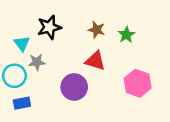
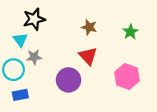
black star: (49, 27) -> (34, 19), moved
green star: (126, 35) -> (130, 32), moved
red triangle: (95, 61) -> (88, 56), turned 30

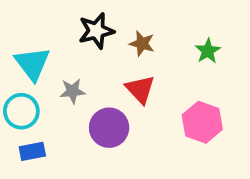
black star: (34, 19) -> (96, 31), moved
cyan triangle: (20, 40) -> (32, 64), size x1.5
gray star: (34, 57) -> (73, 91), moved

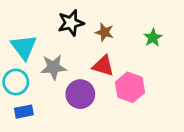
red triangle: (140, 89) -> (103, 66), turned -30
gray star: (73, 91) -> (53, 67), size x1.4
pink hexagon: (202, 122) -> (130, 87), moved

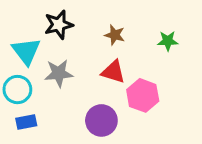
black star: (71, 23) -> (59, 25), moved
green star: (153, 38) -> (168, 41), turned 30
purple circle: (80, 94) -> (101, 120), moved

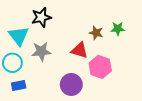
brown star: (115, 35) -> (96, 33), moved

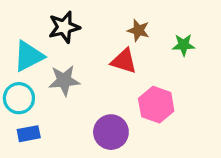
brown star: (96, 33) -> (138, 30), moved
cyan triangle: (19, 36) -> (29, 56), turned 40
red triangle: (80, 50) -> (124, 61), moved

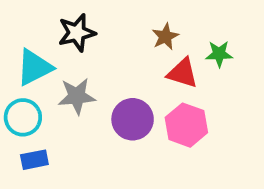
brown star: (138, 30) -> (165, 37), turned 30
red triangle: (124, 61) -> (183, 73), moved
purple circle: (111, 132) -> (133, 119), moved

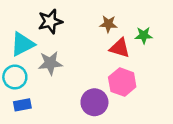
brown star: (165, 37) -> (108, 24), turned 30
purple circle: (133, 119) -> (94, 102), moved

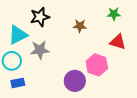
brown star: (108, 24) -> (80, 26), moved
green star: (144, 35) -> (114, 14), moved
red triangle: (120, 48) -> (118, 42), moved

